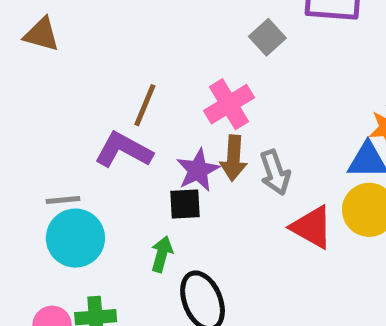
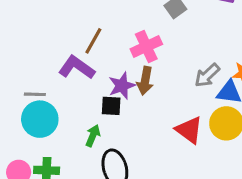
gray arrow: (275, 172) -> (207, 75), moved, turned 60

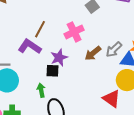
brown arrow: (145, 81) -> (93, 53), moved, turned 42
red triangle: (189, 130) -> (112, 99), moved
green arrow: (93, 136) -> (41, 90), turned -32

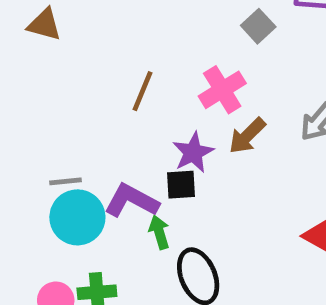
purple L-shape: (30, 47) -> (132, 201), moved
brown arrow: (93, 53) -> (247, 136), moved

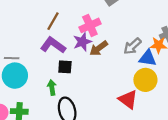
purple star: (193, 152) -> (82, 42), moved
purple L-shape: (132, 201) -> (53, 45), moved

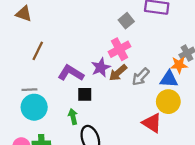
brown line: (53, 21) -> (38, 51), moved
pink cross: (90, 25) -> (119, 49), moved
gray arrow: (132, 46) -> (141, 77), moved

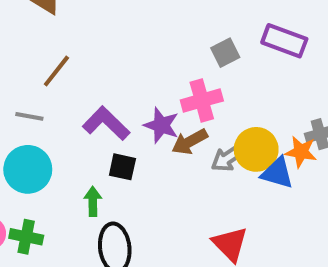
purple star: (101, 67) -> (161, 125), turned 30
gray line: (29, 90) -> (29, 116), moved
yellow circle: (168, 102) -> (256, 149), moved

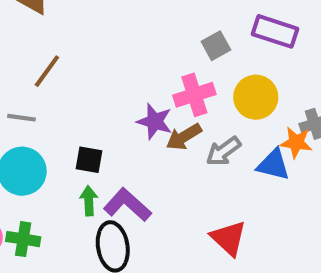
purple L-shape: (106, 123) -> (127, 205), moved
yellow circle: (256, 149) -> (256, 97), moved
black square: (122, 167) -> (89, 160), moved

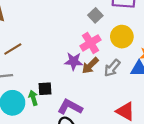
brown line: (47, 71) -> (13, 49), turned 36
green arrow: (89, 201) -> (33, 98), moved

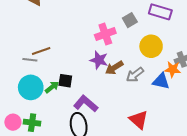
pink cross: (90, 43) -> (105, 34), moved
brown line: (13, 49) -> (41, 51), moved
green arrow: (33, 98) -> (52, 87), turned 56

